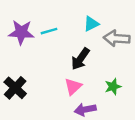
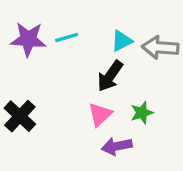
cyan triangle: (91, 24) -> (122, 41), moved
green star: (113, 87) -> (142, 113), moved

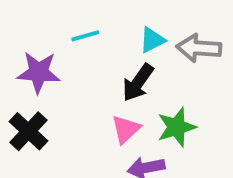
purple star: (28, 39) -> (39, 72), moved
green star: (142, 113) -> (177, 127), size x1.4

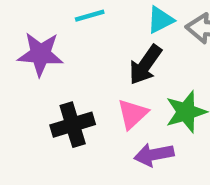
black cross: (28, 131) -> (73, 125), moved, turned 30

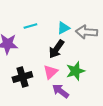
purple arrow: (154, 155) -> (60, 91), turned 48

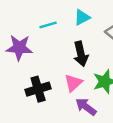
cyan triangle: (63, 28) -> (82, 17), moved
black arrow: (56, 49) -> (81, 54), turned -48

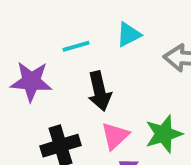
black arrow: (81, 54) -> (99, 91), moved

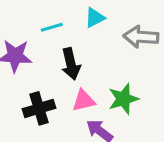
pink triangle: (115, 136) -> (84, 100), turned 30

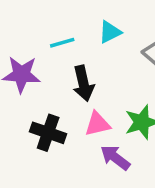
black cross: (39, 108) -> (48, 133), turned 36

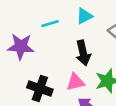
black arrow: (83, 83) -> (83, 53), moved

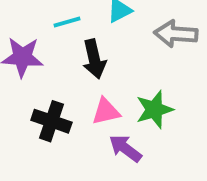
black arrow: (83, 53) -> (94, 59), moved

